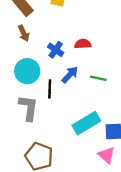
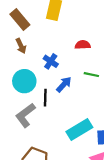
red semicircle: (83, 44) -> (83, 45), moved
green line: (98, 78) -> (91, 75), moved
gray L-shape: (28, 108) -> (25, 115), turned -135

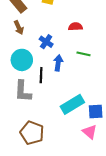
blue arrow: (64, 84) -> (58, 63), turned -35
gray L-shape: (25, 115) -> (23, 91), turned -50

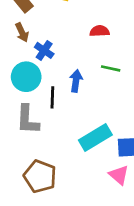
blue cross: (46, 42) -> (44, 50), moved

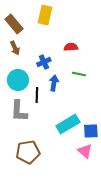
blue cross: (44, 50) -> (44, 62), moved, turned 32
brown pentagon: (40, 176) -> (28, 152), turned -30

